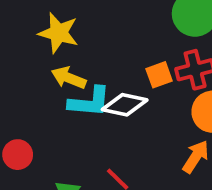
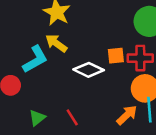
cyan L-shape: (89, 102) -> (35, 59), moved, turned -48

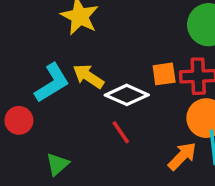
yellow arrow: (56, 43) -> (88, 76), moved
red line: (72, 117) -> (121, 132), moved

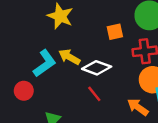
orange square: (164, 74) -> (115, 32), moved
orange arrow: (182, 156) -> (138, 107), turned -95

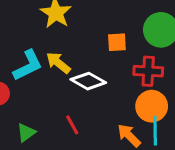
red line: (94, 94) -> (72, 125), moved

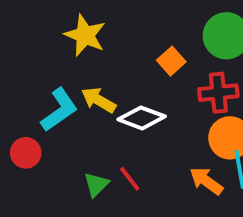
orange square: (117, 42) -> (171, 61), turned -30
green triangle: (26, 132) -> (96, 184), moved

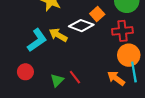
white diamond: (142, 118) -> (81, 26), moved
red circle: (26, 153) -> (25, 72), moved

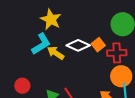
orange square: (97, 14) -> (98, 45), moved
cyan L-shape: (37, 40) -> (41, 44), moved

